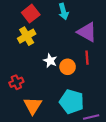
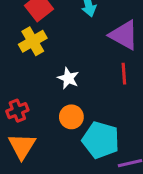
orange circle: (68, 67) -> (71, 117), moved
orange triangle: (33, 106) -> (22, 146), moved

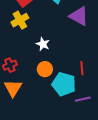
red line: (124, 74) -> (82, 68), moved

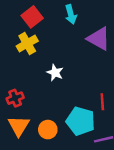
orange circle: (45, 69) -> (48, 130), moved

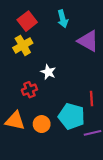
red cross: (15, 98) -> (29, 90), moved
orange triangle: (19, 126) -> (15, 121), turned -50

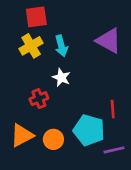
cyan arrow: (63, 19) -> (61, 46), moved
red square: (27, 21) -> (36, 17), turned 30
orange triangle: (15, 121) -> (22, 135), turned -40

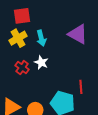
red cross: (39, 99) -> (22, 68), moved, turned -32

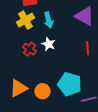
red line: (81, 87) -> (88, 48), moved

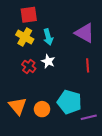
yellow cross: (25, 20) -> (25, 37), turned -30
orange triangle: (18, 88) -> (18, 106), turned -42

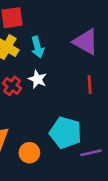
orange circle: (42, 109) -> (29, 153), moved

